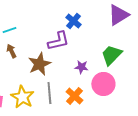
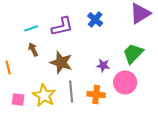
purple L-shape: (58, 41) -> (62, 26), moved
brown star: (39, 64) -> (61, 62), turned -30
orange cross: (74, 96) -> (96, 94), turned -36

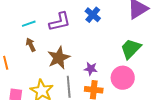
brown star: (61, 62) -> (59, 58), turned 30
purple star: (103, 65) -> (91, 69), moved

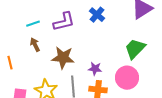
brown star: (59, 58) -> (63, 58), turned 30

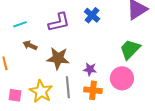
cyan line: (33, 24) -> (20, 24), moved
brown arrow: (35, 45) -> (30, 45), turned -40

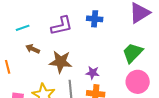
blue cross: (92, 15) -> (95, 19), turned -35
pink circle: (122, 78) -> (138, 82), moved

